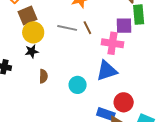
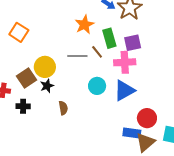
brown square: (27, 15) -> (26, 78), moved
green rectangle: (139, 15) -> (109, 38), moved
cyan circle: (78, 85) -> (97, 86), moved

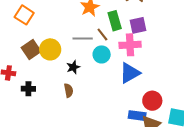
brown square: (26, 78) -> (31, 50), moved
black star: (47, 86) -> (73, 67), moved
cyan circle: (97, 86) -> (102, 54), moved

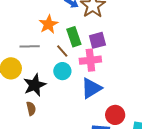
gray line: (83, 39) -> (30, 46), moved
black star: (73, 67) -> (35, 85), size x1.6

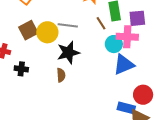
gray line: (30, 46) -> (68, 25), moved
cyan circle: (62, 71) -> (114, 44), moved

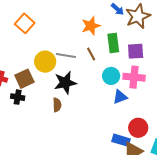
brown line: (101, 23) -> (91, 54), moved
brown square: (28, 30) -> (24, 79), moved
pink cross: (127, 37) -> (134, 77), moved
blue triangle: (124, 65) -> (120, 97), size x0.7

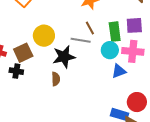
green rectangle: (113, 43) -> (115, 32), moved
gray line: (66, 56) -> (81, 40), moved

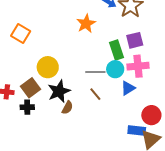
brown line: (90, 28) -> (95, 94), moved
gray line: (81, 40) -> (95, 72), moved
black star: (64, 57) -> (59, 91), moved
brown semicircle: (56, 79) -> (67, 108), turned 40

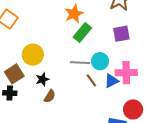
green rectangle: (116, 50) -> (82, 33), moved, turned 54
pink cross: (138, 66) -> (126, 73), moved
black star: (59, 91) -> (42, 79), size x0.6
brown line: (95, 94) -> (91, 80), moved

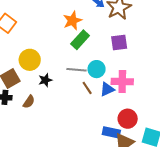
black star: (42, 79) -> (45, 80), moved
brown semicircle: (50, 96) -> (29, 102), moved

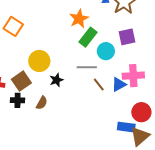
cyan circle: (97, 69) -> (106, 51), moved

